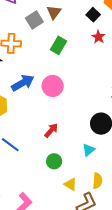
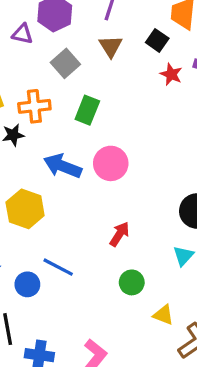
brown triangle: (54, 12) -> (111, 46), moved
green rectangle: (58, 45) -> (87, 110), moved
blue arrow: (23, 83) -> (63, 166), turned -120

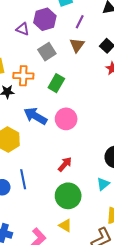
blue line: (58, 267) -> (23, 179), turned 42
green circle: (132, 282) -> (68, 196), size x1.6
yellow triangle: (163, 315) -> (65, 225), moved

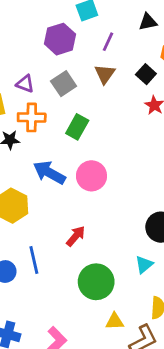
purple triangle: (23, 29) -> (25, 84), moved
red arrow: (65, 164) -> (76, 236), moved
yellow triangle: (65, 225) -> (115, 321), moved, turned -32

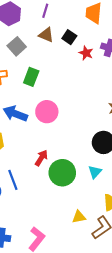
brown triangle: (105, 74) -> (46, 35), turned -35
black square: (146, 74) -> (69, 37), moved
green circle: (96, 282) -> (62, 173), moved

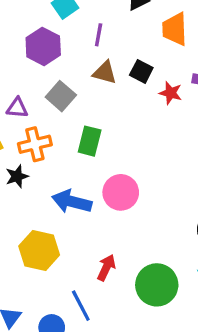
red arrow: (41, 158) -> (106, 268), moved

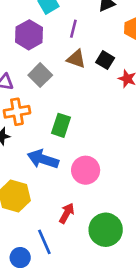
green rectangle: (90, 141) -> (61, 125), moved
pink circle: (121, 192) -> (86, 170), moved

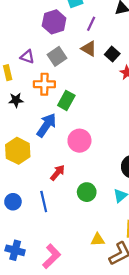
orange cross: (17, 112) -> (44, 84), moved
blue arrow: (43, 159) -> (46, 125), turned 95
green circle: (106, 230) -> (87, 192), size x0.7
blue line: (44, 242) -> (44, 202), moved

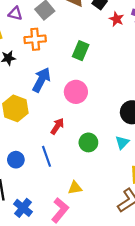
green rectangle: (66, 100) -> (81, 51), moved
yellow triangle: (98, 240) -> (75, 188), moved
blue cross: (15, 250) -> (23, 208), turned 30

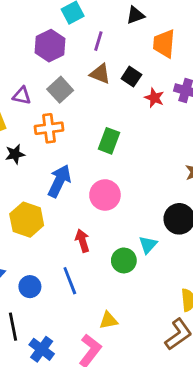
red arrow: (57, 126) -> (82, 241), turned -49
cyan triangle: (122, 142) -> (148, 245), moved

